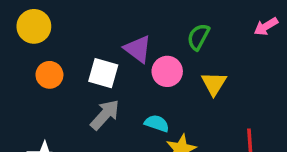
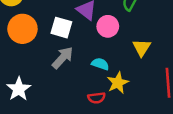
orange circle: (49, 75) -> (22, 29), size x1.5
yellow triangle: (214, 84) -> (142, 48), moved

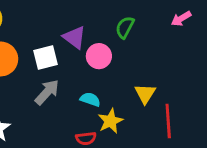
white square: (61, 28) -> (46, 58), turned -30
yellow triangle: (142, 48) -> (145, 94), moved

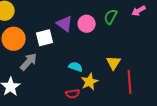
green semicircle: (125, 27) -> (111, 17), moved
pink circle: (99, 56) -> (87, 24), moved
gray arrow: (47, 92) -> (29, 62), moved

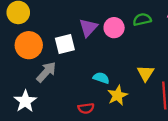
green semicircle: (111, 17) -> (142, 19), turned 49
purple triangle: (65, 24) -> (88, 28), turned 36
red semicircle: (73, 94) -> (86, 108), moved

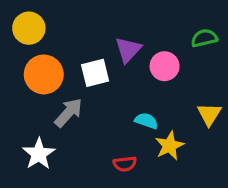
pink circle: (114, 28) -> (165, 66), moved

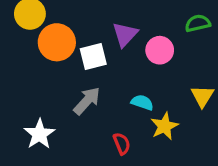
orange circle: (44, 74) -> (57, 42), moved
gray arrow: (69, 113) -> (87, 101), moved
red semicircle: (125, 164) -> (122, 144), turned -105

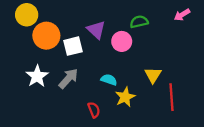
green semicircle: (198, 23) -> (139, 22), moved
purple triangle: (125, 34) -> (96, 30), turned -30
white star: (39, 134) -> (37, 76), moved

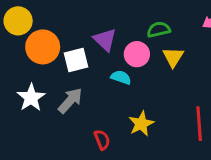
yellow triangle: (153, 75) -> (173, 57), moved
cyan semicircle: (109, 80) -> (121, 77), moved

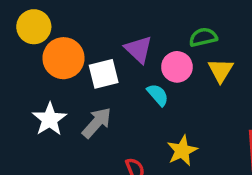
cyan semicircle: (121, 77) -> (158, 95), turned 30

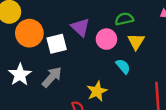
cyan semicircle: (158, 95) -> (123, 66), moved
yellow star: (182, 151) -> (97, 91), moved

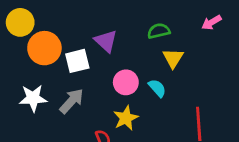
pink circle: (106, 39) -> (126, 82), moved
white star: (20, 75) -> (33, 98), turned 30

